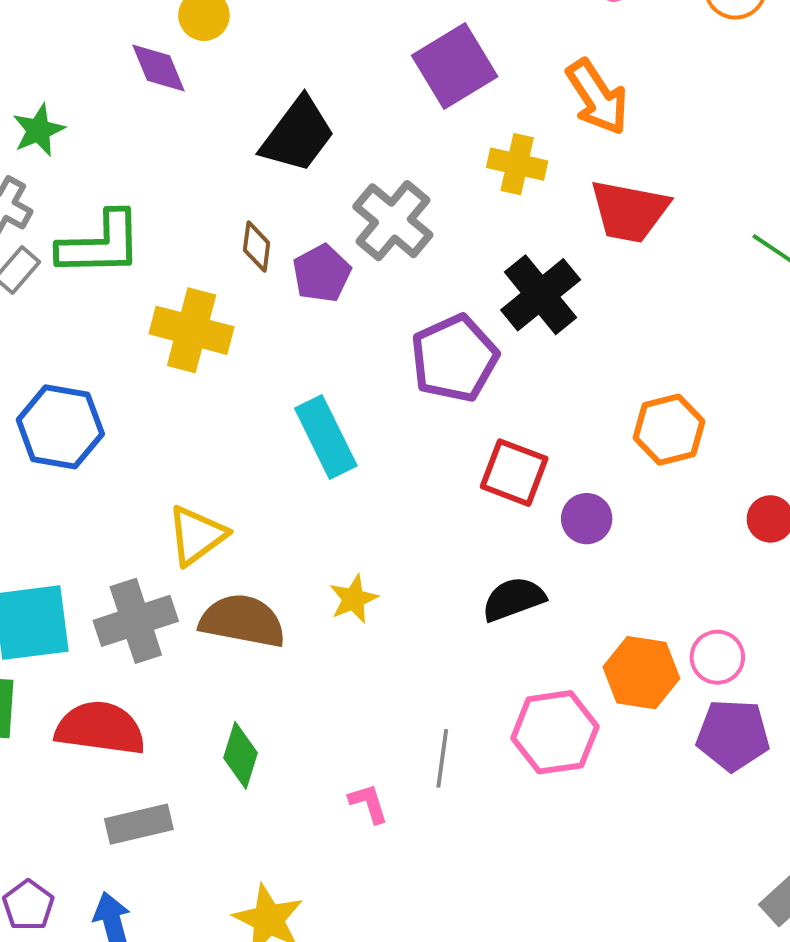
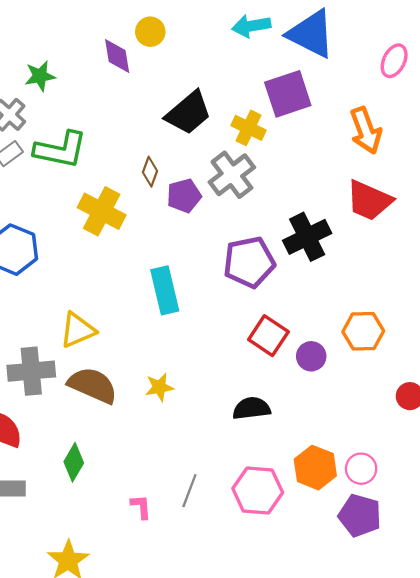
yellow cross: (517, 164) -> (249, 128), moved
purple circle: (587, 519) -> (311, 356), moved

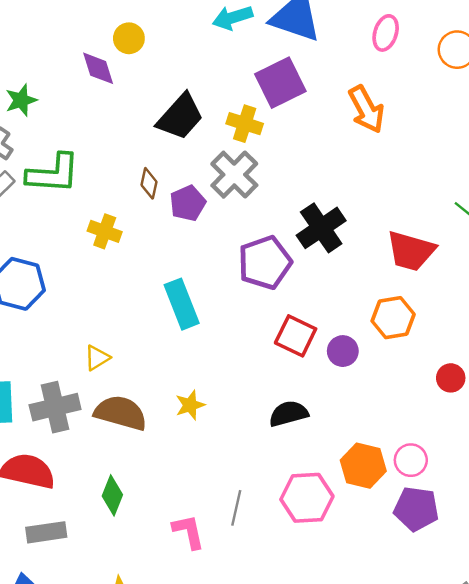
red trapezoid: (369, 200) -> (411, 251), moved
yellow cross: (102, 211) -> (105, 231), size x0.7
yellow triangle: (78, 330) -> (97, 358), size x0.7
pink L-shape: (141, 507) -> (189, 532), size x1.4

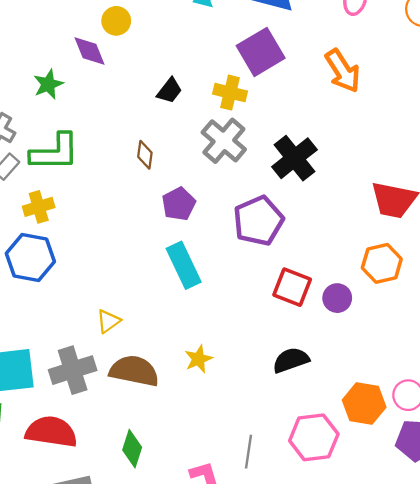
green star: (21, 100) -> (48, 84), moved
black trapezoid: (180, 117) -> (169, 91), size x0.6
purple pentagon: (188, 203) -> (179, 204), moved
black cross: (321, 228) -> (294, 158), moved
yellow cross: (105, 231) -> (39, 207), moved, turned -32

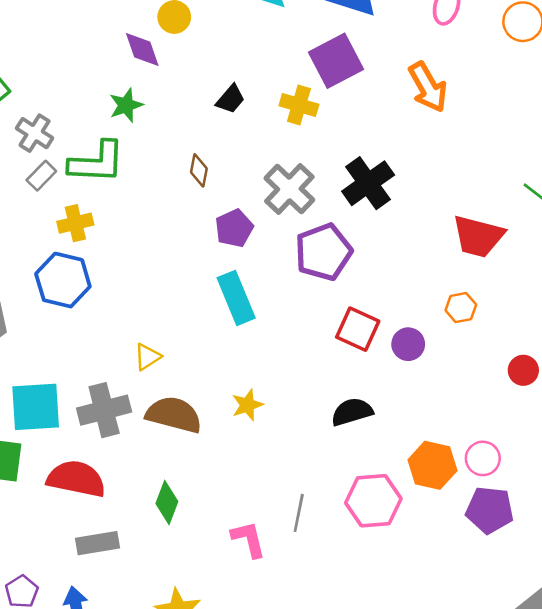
green star: (48, 84) -> (126, 105), moved
gray cross: (224, 141) -> (289, 189), moved
orange hexagon: (382, 263) -> (461, 308), size x0.7

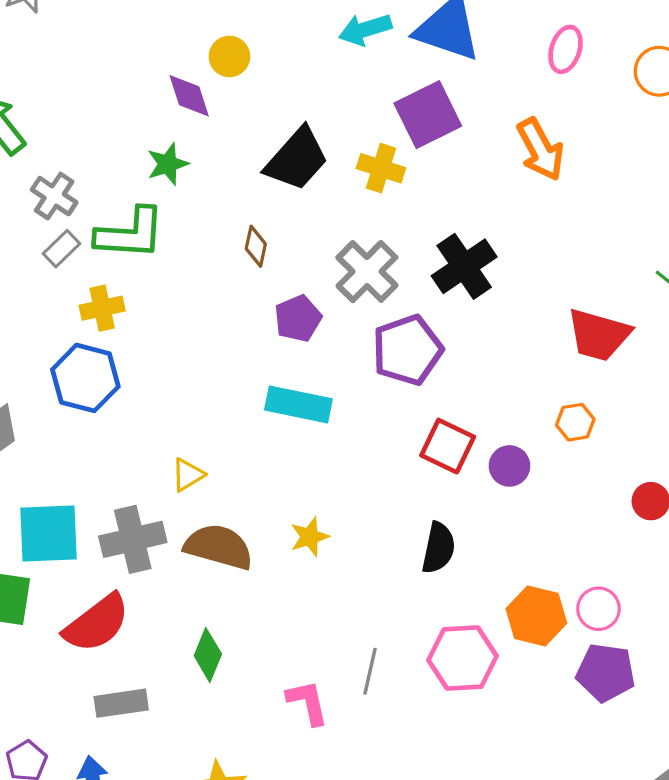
black trapezoid: (230, 99) -> (297, 159), size x1.8
cyan rectangle: (236, 298) -> (298, 404), turned -57
black semicircle: (352, 412) -> (438, 548), turned 117
red semicircle: (76, 479) -> (97, 623), turned 130

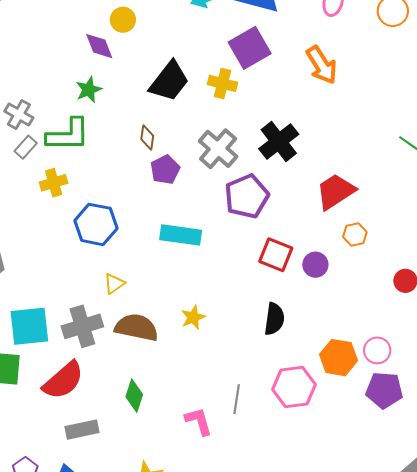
purple pentagon: (298, 318) -> (165, 170), moved
red trapezoid: (599, 335) -> (336, 191), moved, turned 135
blue hexagon: (85, 378) -> (96, 224), moved

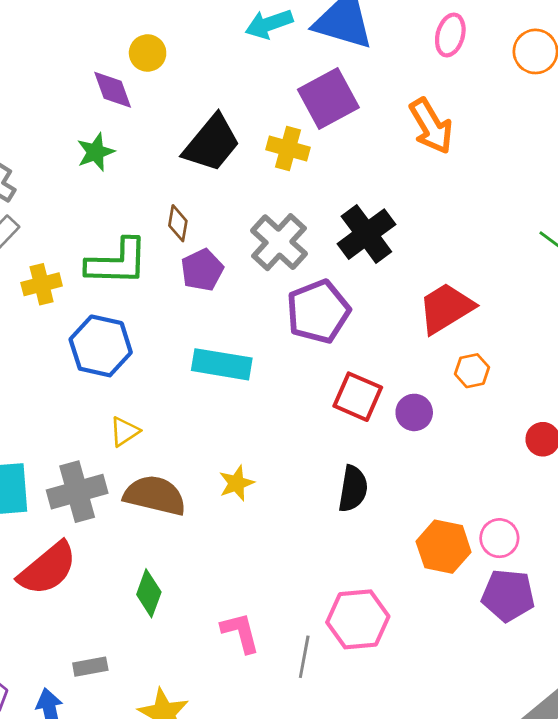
green L-shape: (68, 135) -> (117, 262), moved
pink hexagon: (294, 387) -> (358, 619), moved
gray line: (237, 399) -> (304, 657), moved
gray rectangle: (82, 430) -> (90, 667), moved, size x0.7

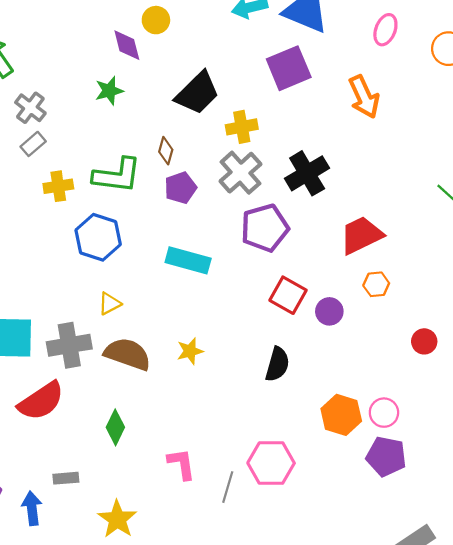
yellow cross: (288, 148) -> (242, 127), moved, turned -32

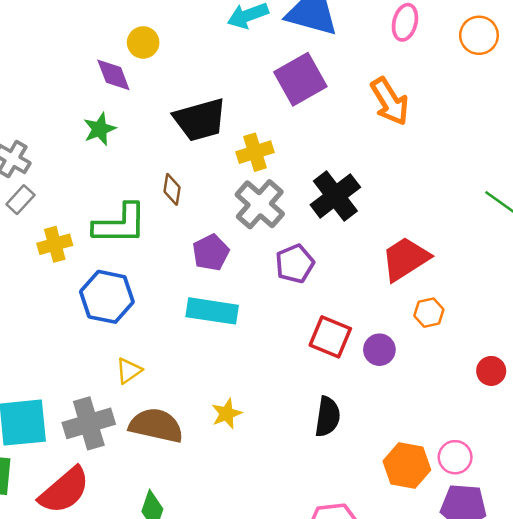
black trapezoid: (197, 93) -> (200, 120), turned 36
purple pentagon: (180, 188) -> (211, 252), moved
purple pentagon: (265, 228) -> (295, 264), size x0.7

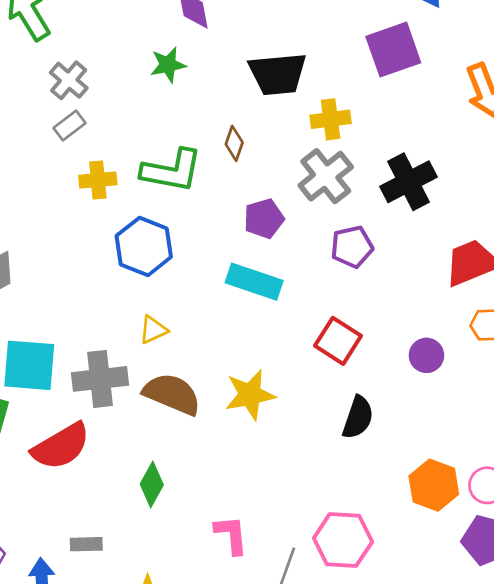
red square: (330, 337) -> (338, 341), moved
yellow star: (227, 414) -> (250, 395), size x1.5

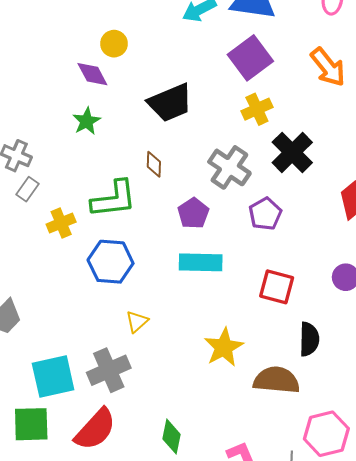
yellow cross: (331, 119) -> (257, 109), moved
brown semicircle: (172, 394) -> (276, 380), moved

